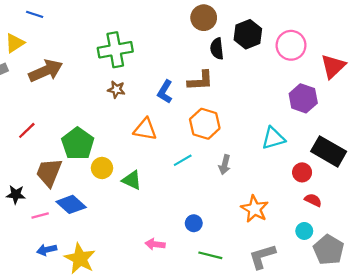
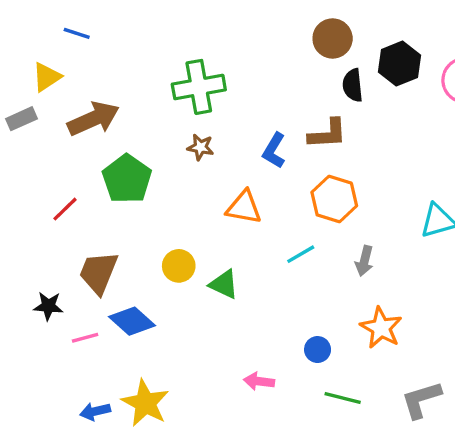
green pentagon: (78, 144) -> (127, 179), moved
orange star: (255, 209) -> (381, 328), moved
blue arrow: (47, 250) -> (95, 411), moved

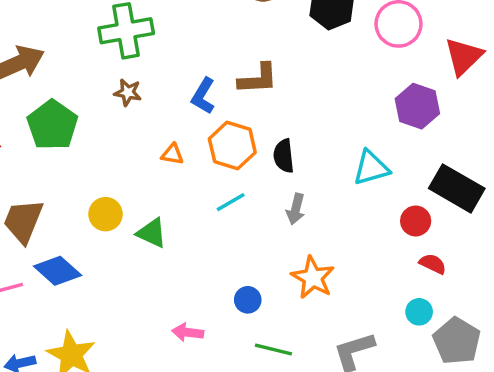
black semicircle: (353, 85) -> (284, 156), moved
orange hexagon: (334, 199) -> (232, 146), moved
orange triangle: (244, 207) -> (172, 154), size x0.6

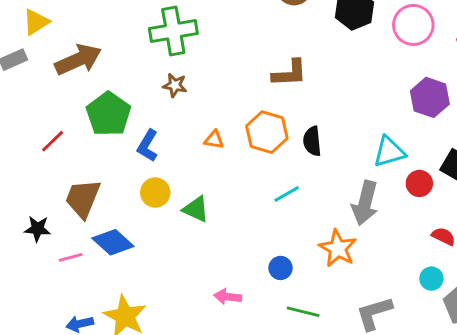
blue L-shape: (203, 96) -> (148, 146), moved
cyan line: (231, 202) -> (287, 194), moved
gray arrow: (296, 209) -> (365, 203), moved, size x1.6
red circle: (416, 221) -> (419, 183), moved

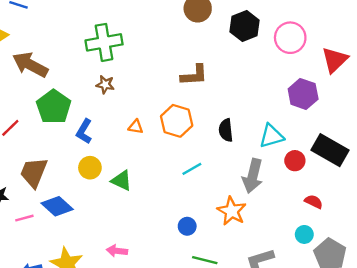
brown arrow: (78, 60) -> (30, 65), turned -128
black semicircle: (312, 141) -> (226, 130), moved
pink arrow: (228, 297) -> (117, 251), moved

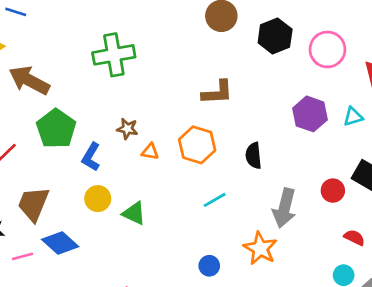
brown star: (105, 85) -> (127, 129), moved
purple hexagon: (303, 94) -> (310, 114), moved
cyan triangle: (271, 136) -> (353, 117), moved, size x0.7

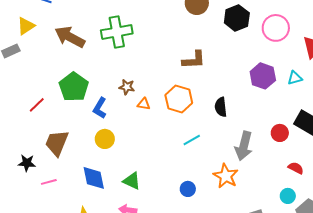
brown arrow: (29, 80) -> (70, 37), moved
green triangle: (134, 213) -> (132, 181), moved
blue diamond: (60, 243) -> (94, 178), moved, turned 36

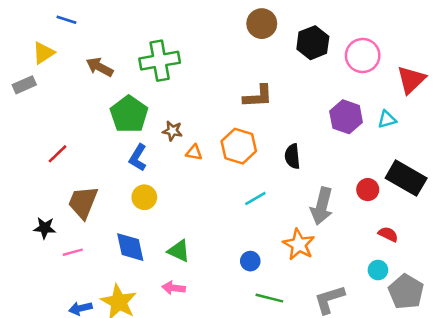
brown arrow: (70, 37) -> (100, 67), size x0.7
green pentagon: (74, 87) -> (129, 114), moved

